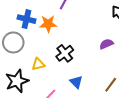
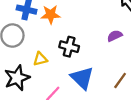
black cross: (65, 53) -> (69, 47), turned -36
blue triangle: (76, 82) -> (82, 78), size x1.6

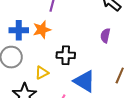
purple semicircle: (115, 36) -> (105, 36), turned -40

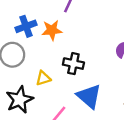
blue cross: (19, 30) -> (26, 26), turned -30

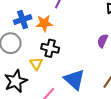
black cross: (73, 64) -> (50, 48), moved
yellow triangle: (43, 78) -> (36, 64), turned -48

